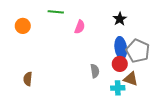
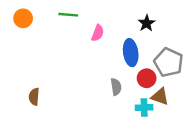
orange circle: (23, 26) -> (23, 18), moved
blue ellipse: (121, 48) -> (131, 53), moved

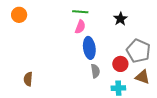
green line: (68, 15) -> (80, 12), moved
blue ellipse: (131, 53) -> (89, 48), moved
brown triangle: (160, 97) -> (142, 77), moved

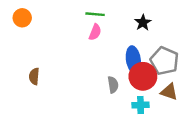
blue ellipse: (89, 48) -> (133, 60), moved
red circle: (120, 64) -> (143, 76), size x1.5
brown semicircle: (28, 79) -> (34, 76), moved

